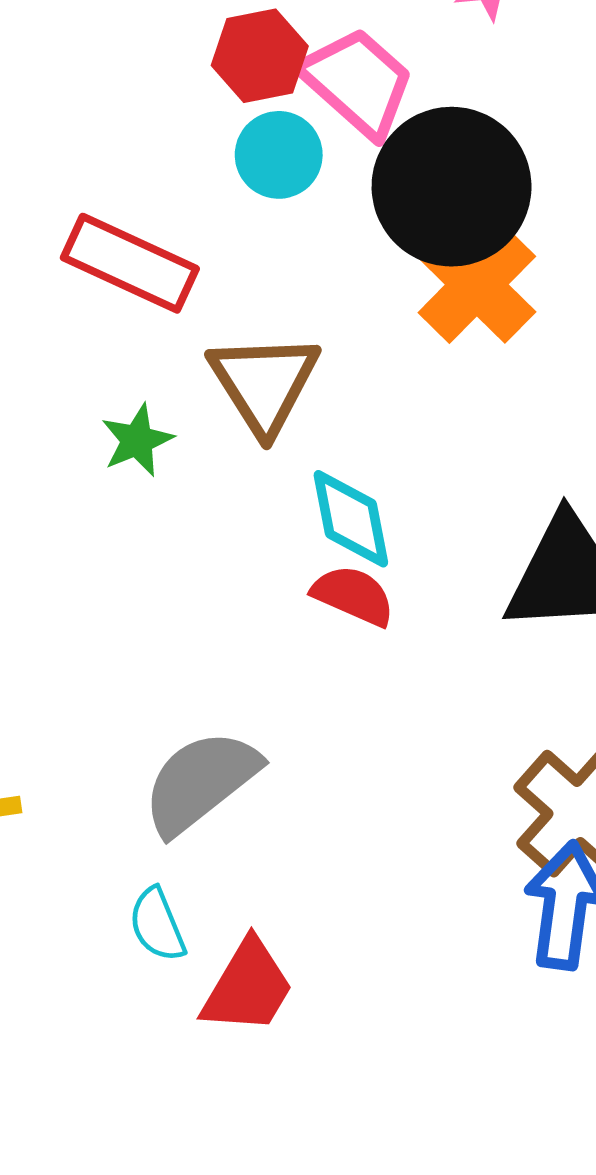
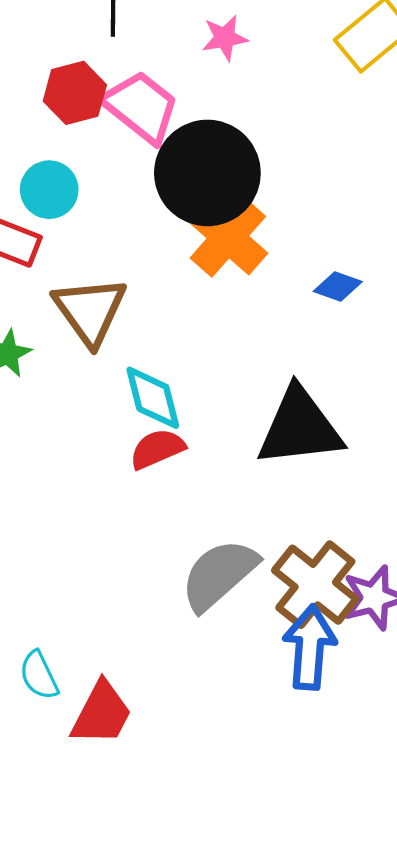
cyan circle: (279, 155) -> (49, 190), moved
red semicircle: (353, 595) -> (157, 449), turned -44
gray semicircle: (201, 782) -> (219, 575), moved

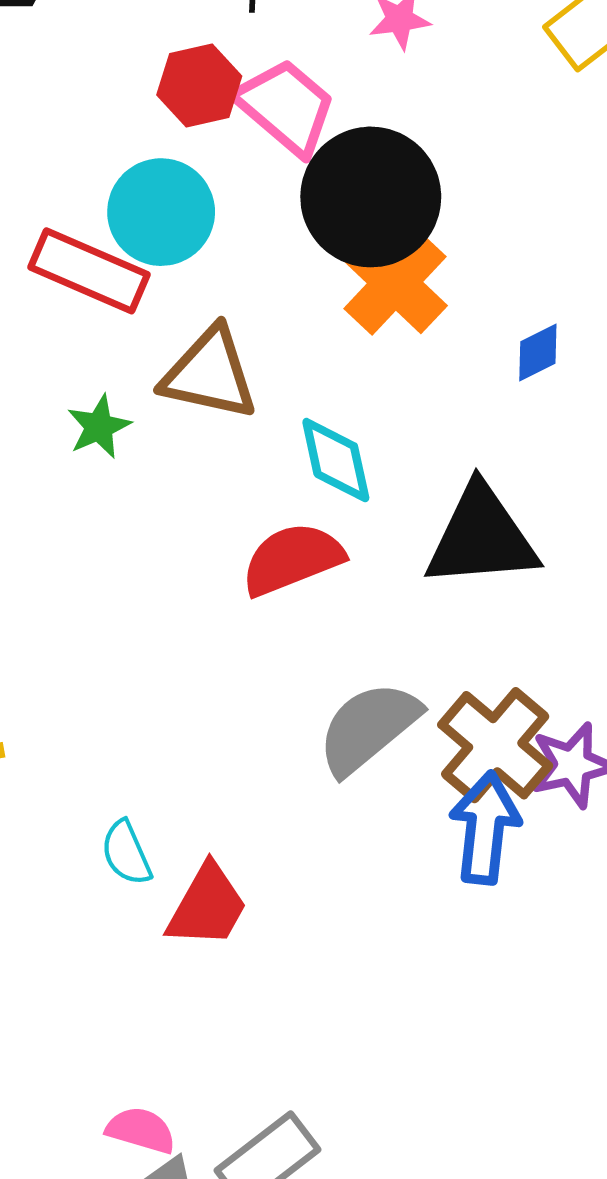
cyan circle: (49, 190) -> (161, 212), size x1.4
blue diamond: (338, 286) -> (538, 353), turned -48
brown triangle: (90, 311) -> (210, 374), turned -44
cyan diamond: (153, 398) -> (336, 460), moved
red semicircle: (157, 449) -> (292, 559), size x1.4

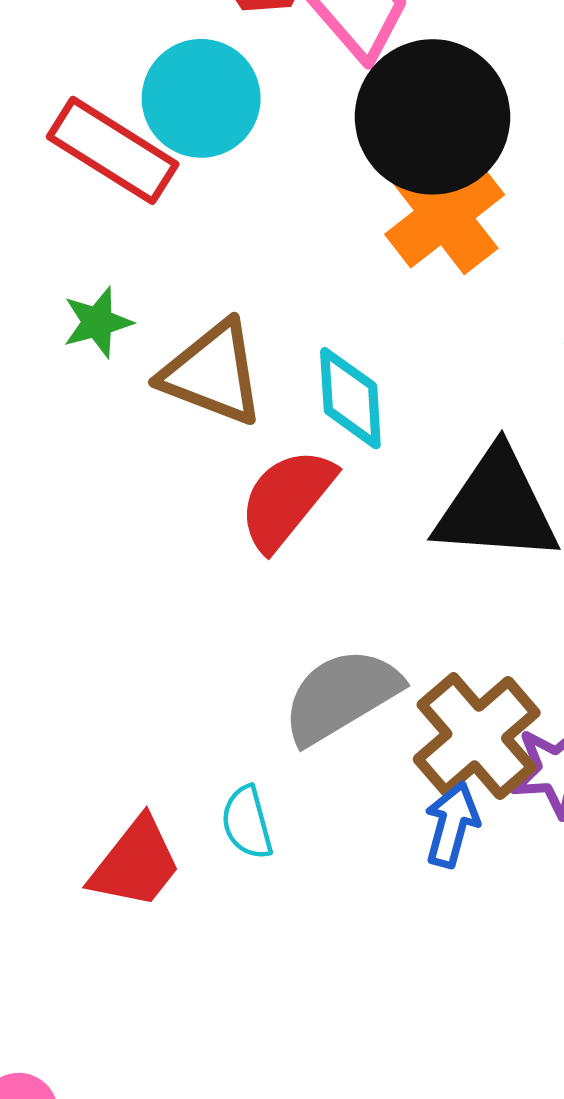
brown triangle: (210, 374) -> (213, 373), moved
red semicircle: (292, 559) -> (286, 499), turned -38
blue arrow: (485, 828) -> (452, 825), size x0.7
cyan semicircle: (126, 853) -> (247, 823), moved

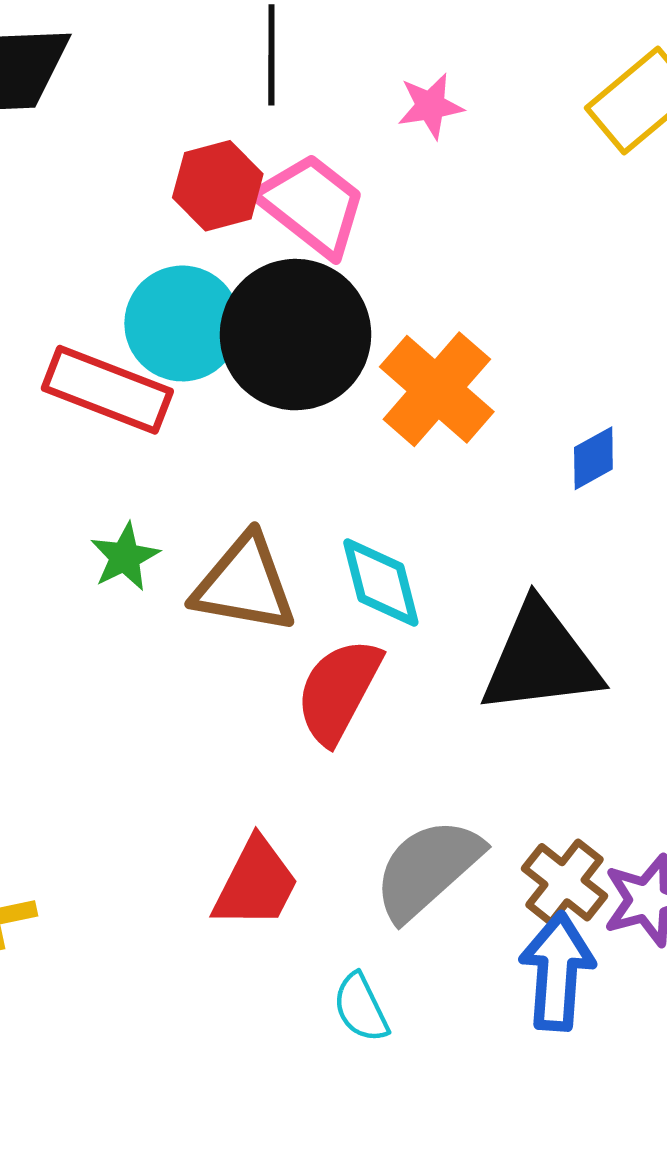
black circle: (432, 117) -> (296, 335), moved
brown cross: (477, 736) -> (565, 882), size x0.7
blue arrow: (452, 825) -> (557, 972), size x1.4
red trapezoid: (136, 863) -> (256, 884), moved

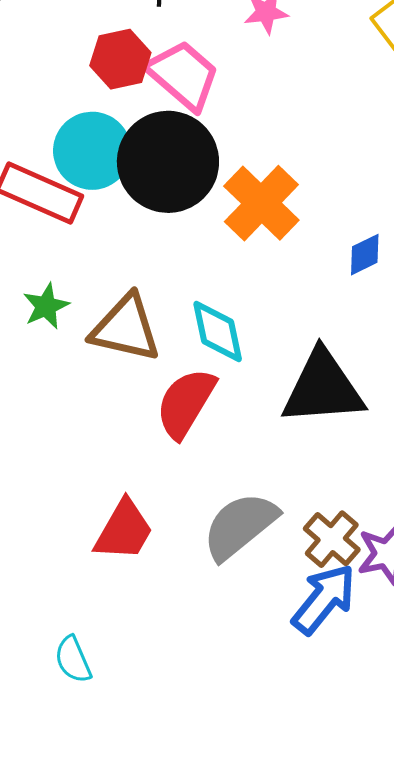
blue arrow: (557, 972) -> (324, 599), turned 32
cyan semicircle: (361, 1008) -> (73, 660), moved

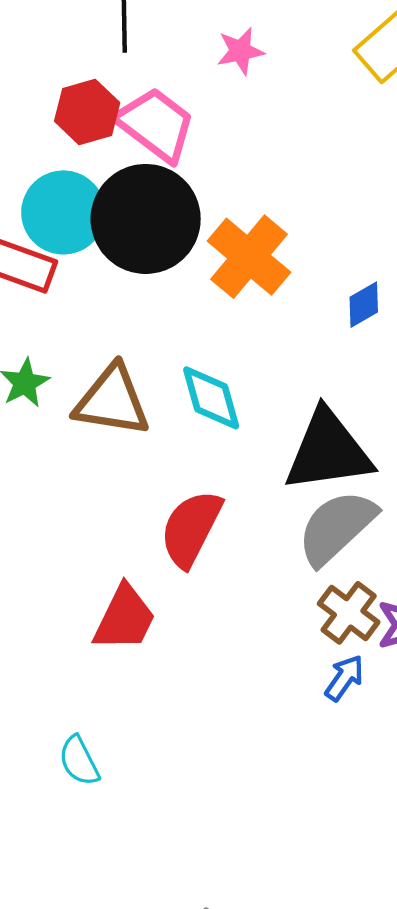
red semicircle: (186, 403) -> (191, 528), moved
gray semicircle: (240, 526) -> (337, 527), moved
blue arrow: (324, 599) -> (344, 678), size x0.6

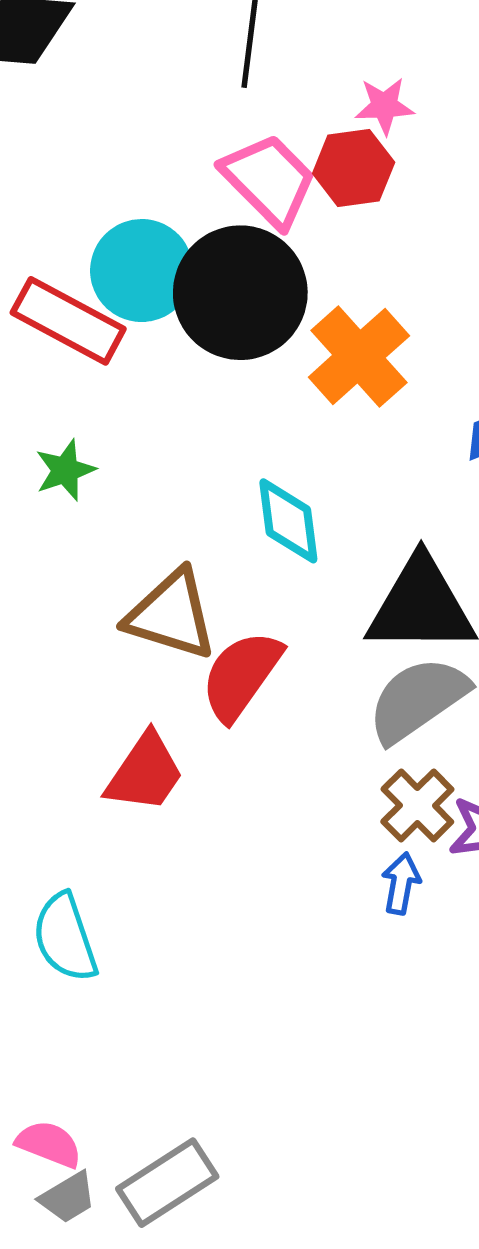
red hexagon: (87, 112) -> (354, 168), moved
brown triangle: (112, 401) -> (171, 615), moved
blue arrow: (344, 678) -> (401, 883), turned -33
cyan semicircle: (79, 761) -> (65, 938), size x1.4

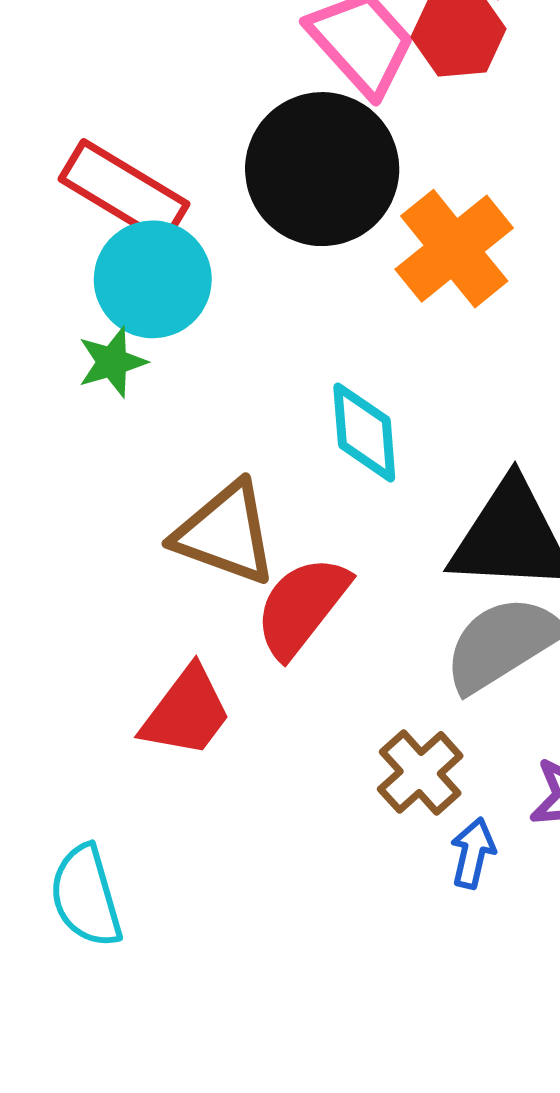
cyan circle: (142, 271) -> (153, 279), moved
brown cross: (417, 805) -> (420, 772), moved

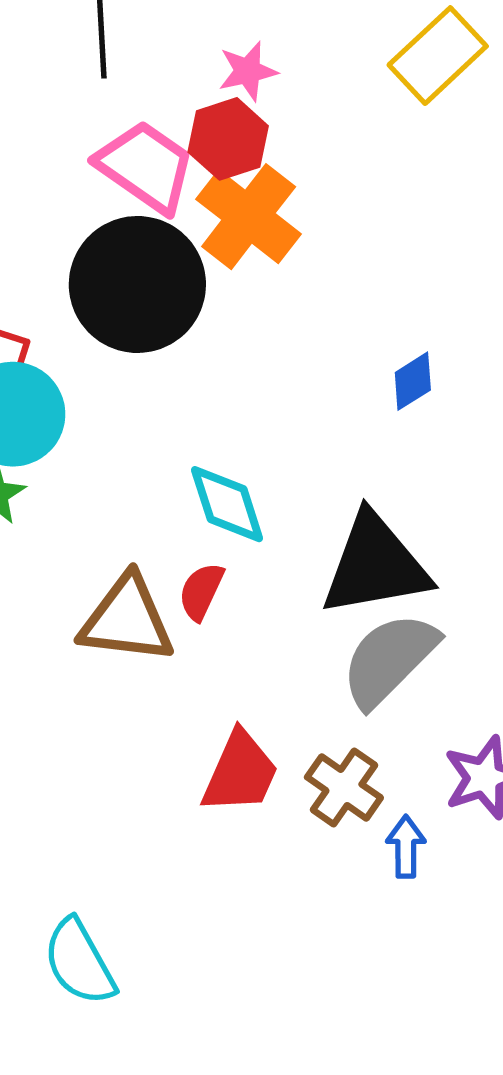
orange cross: (454, 249) -> (249, 217), moved
red semicircle: (302, 607) -> (201, 591), moved, size x0.6
red trapezoid: (186, 712) -> (240, 773), moved

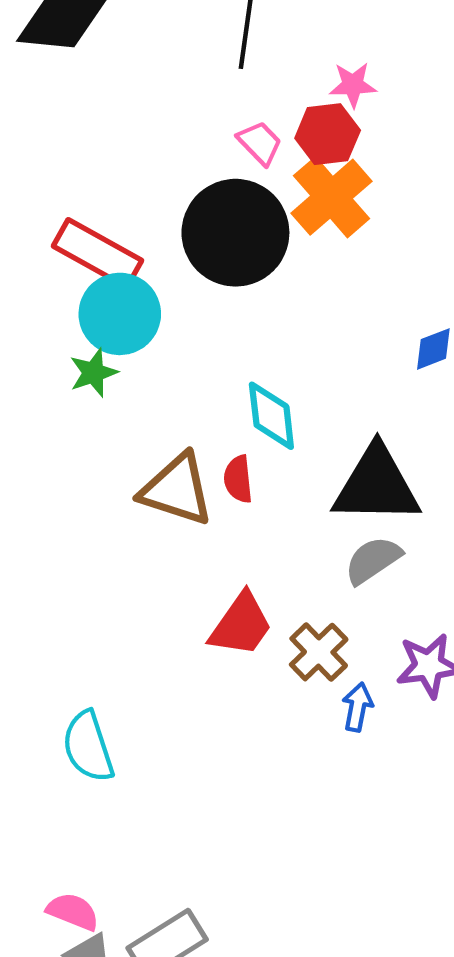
pink trapezoid: (146, 167) -> (260, 143), size x0.6
red semicircle: (201, 591) -> (238, 479), turned -42
gray semicircle: (389, 660) -> (373, 560), size x0.7

